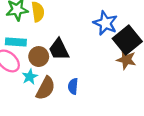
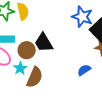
blue semicircle: (73, 86) -> (84, 70), moved, turned 56

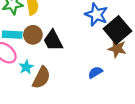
brown circle: (27, 50) -> (33, 35), moved

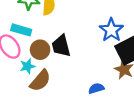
brown circle: (33, 35) -> (40, 50), moved

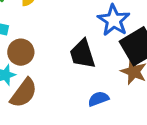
black trapezoid: (61, 46) -> (82, 54), moved

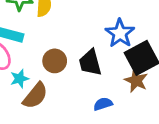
brown circle: (21, 52) -> (55, 61), moved

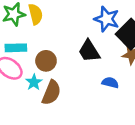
brown circle: (55, 61) -> (46, 61), moved
blue semicircle: (103, 104) -> (110, 83), turned 49

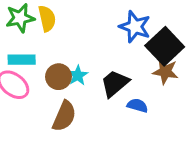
black trapezoid: (89, 51) -> (115, 83), moved, turned 80
cyan star: (34, 82) -> (78, 75), moved

